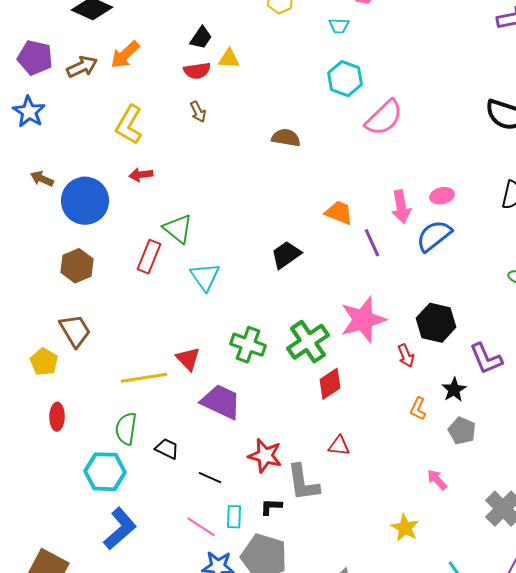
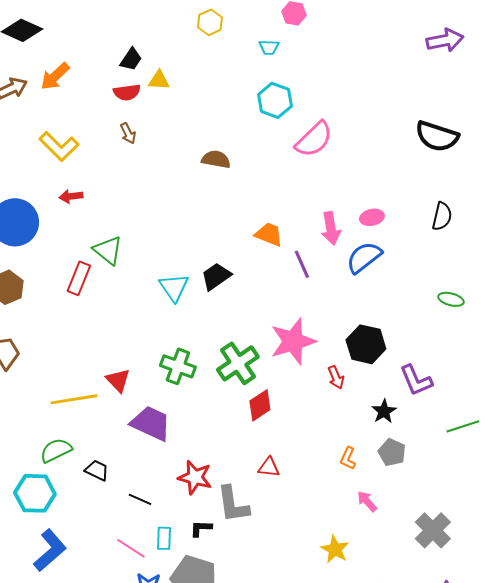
yellow L-shape: (129, 125) -> (59, 146), turned -75
cyan triangle: (205, 277) -> (174, 287), moved
orange L-shape: (418, 409) -> (348, 458), moved
green semicircle: (126, 429) -> (56, 450), turned 56

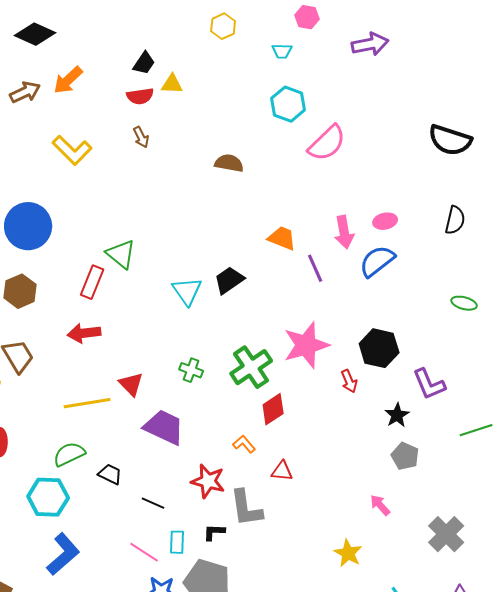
purple arrow: (445, 40) -> (370, 44), moved
red arrow: (71, 196) -> (84, 333), moved, size x1.4
green cross: (178, 366) -> (191, 370), size x0.7
orange L-shape: (348, 458) -> (244, 444), moved, turned 115

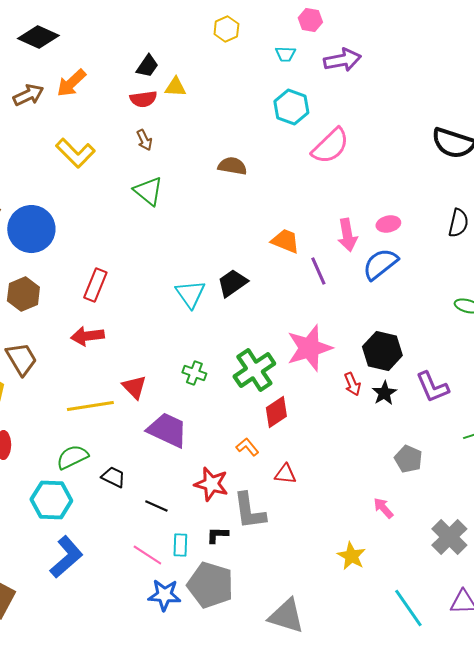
purple arrow: (370, 44) -> (342, 60), moved
green triangle: (121, 254) -> (148, 191), moved
black star: (397, 415) -> (384, 393), moved

